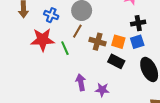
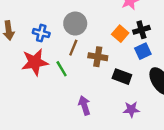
orange square: (118, 42) -> (120, 34), moved, turned 32
purple star: (102, 90) -> (131, 109), moved

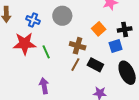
black cross: (141, 30) -> (125, 29), moved
brown line: (73, 48) -> (75, 65), moved
purple arrow: (84, 105) -> (44, 86), moved

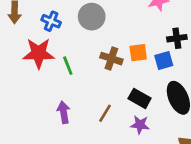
orange square: (99, 29) -> (138, 53), moved, turned 32
brown line: (75, 65) -> (105, 113), moved
black rectangle: (95, 65) -> (140, 98), moved

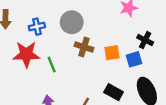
blue cross: (51, 21) -> (37, 27), turned -35
black cross: (177, 38) -> (145, 40), turned 35
brown cross: (111, 59) -> (84, 47), moved

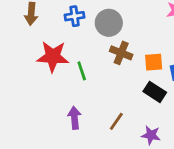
blue cross: (37, 27) -> (75, 16), moved
black rectangle: (114, 92) -> (155, 92), moved

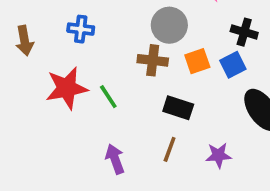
blue cross: (75, 16) -> (81, 29), turned 30
gray circle: (109, 23) -> (169, 25), moved
black rectangle: (155, 92) -> (178, 108), moved

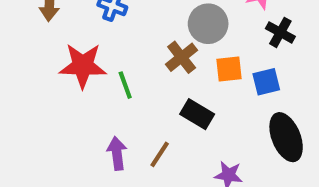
black cross: (244, 32) -> (280, 32), moved
brown cross: (153, 60) -> (182, 57), turned 32
brown line: (170, 149) -> (160, 154), moved

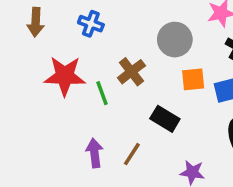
brown cross: (182, 57) -> (131, 72), moved

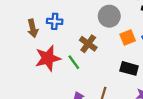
brown arrow: (36, 22) -> (33, 28), moved
black rectangle: (165, 119) -> (129, 68), moved

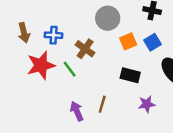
blue cross: (55, 21) -> (54, 35), moved

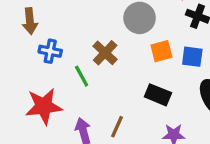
blue cross: (54, 35) -> (50, 51), moved
blue square: (152, 42) -> (192, 57), turned 30
red star: (41, 65) -> (44, 106), moved

